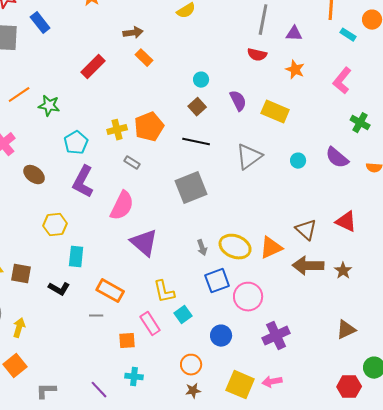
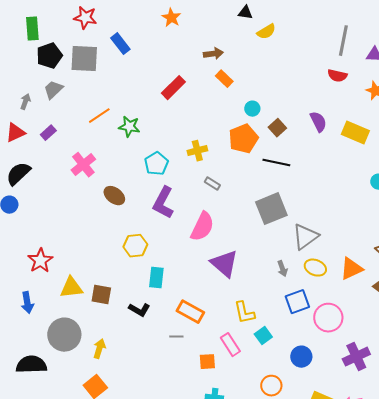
cyan circle: (201, 80) -> (252, 109), moved
orange pentagon: (149, 127) -> (243, 139), moved
gray triangle: (249, 157) -> (305, 237), moved
yellow ellipse: (235, 247) -> (315, 268), size x0.7

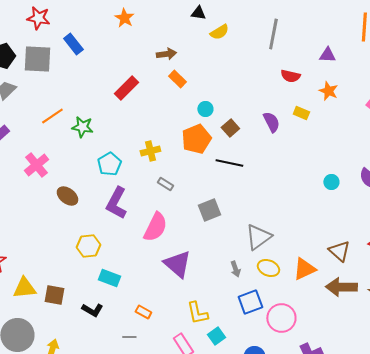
gray line: (343, 41) -> (273, 34), moved
yellow rectangle: (355, 133) -> (301, 113), moved, size x0.6
gray square: (271, 209) -> (209, 210), moved, size x0.7
cyan rectangle: (156, 278) -> (109, 278), turned -75
orange rectangle: (190, 312) -> (143, 312), size x0.6

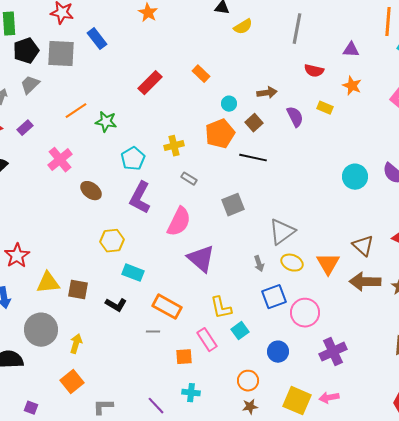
brown arrow: (166, 54) -> (267, 93), moved
cyan circle: (331, 182) -> (355, 177), size x1.6
orange triangle: (304, 269) -> (328, 264), turned -35
orange rectangle: (143, 312) -> (167, 307), size x1.8

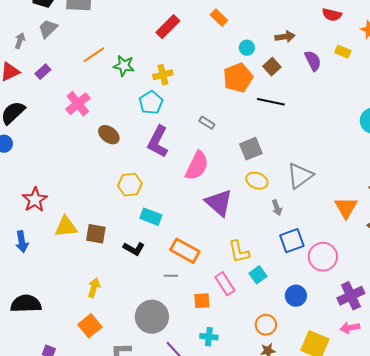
yellow cross: (174, 146) -> (163, 75), moved
yellow ellipse: (292, 263) -> (257, 181), moved
gray circle: (41, 330) -> (152, 317), moved
pink arrow: (329, 398) -> (350, 328), moved

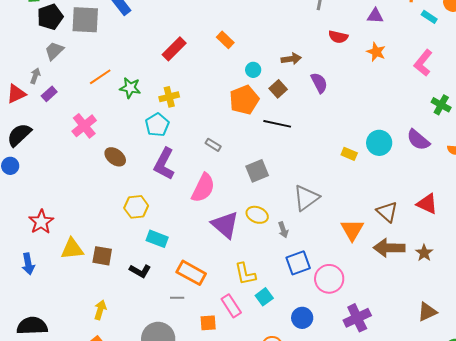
gray arrow: (20, 41) -> (35, 76), moved
yellow rectangle: (343, 52) -> (349, 154), moved
yellow ellipse: (257, 181) -> (257, 215), moved

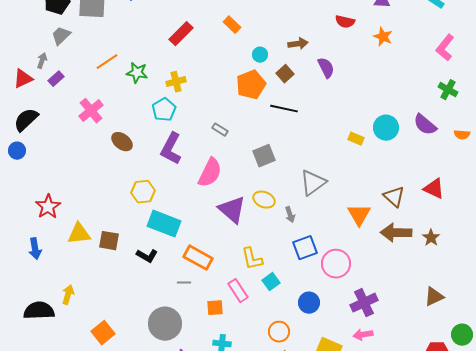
pink L-shape: (423, 63) -> (445, 48), moved
cyan rectangle: (157, 239) -> (164, 224), size x1.5
yellow arrow: (100, 310) -> (68, 295), moved

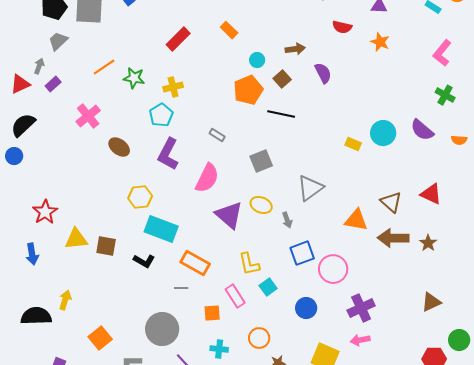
orange triangle: (359, 215) -> (356, 220), turned -50
orange circle: (279, 332) -> (259, 338), moved

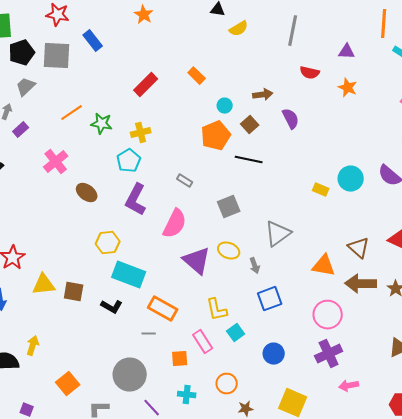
pink circle: (333, 269) -> (328, 315), moved
pink arrow: (360, 340) -> (349, 386), moved

